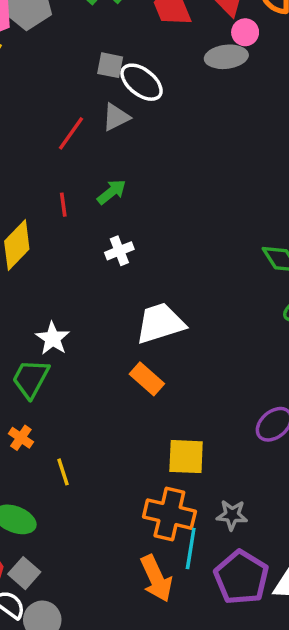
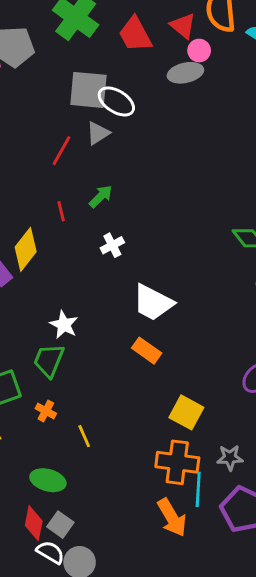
gray square: (110, 65) -> (88, 90), size x1.8
white trapezoid: (160, 323) -> (153, 303), turned -129
yellow square: (186, 457) -> (186, 412), turned 32

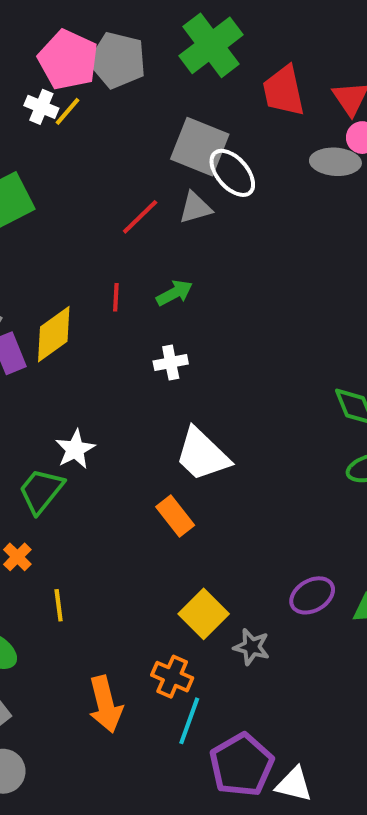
gray star: (230, 458) -> (252, 647), moved
orange cross: (177, 462) -> (172, 677), size x0.7
orange arrow: (172, 518) -> (105, 704), moved

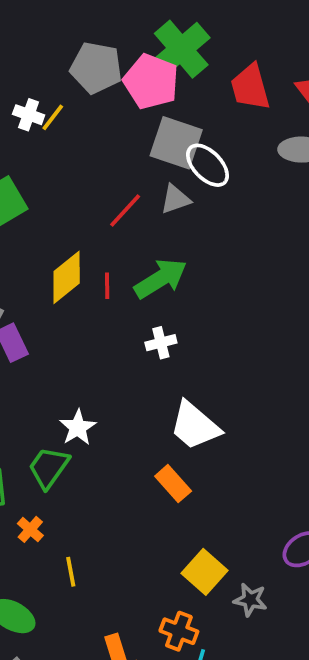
pink pentagon: (68, 60) -> (151, 82), moved
green arrow: (174, 293) -> (161, 279), size x1.6
yellow diamond: (54, 334) -> (67, 277), moved

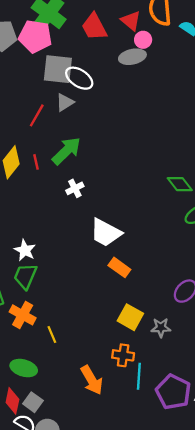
white star: (78, 427) -> (25, 250), moved
orange rectangle: (173, 484) -> (119, 267), moved
orange cross: (30, 529) -> (23, 315), size x1.6

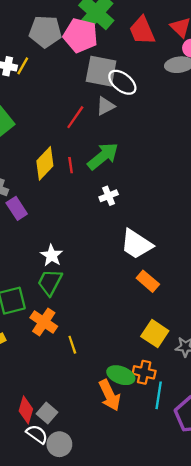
green ellipse: (24, 368) -> (121, 375), moved

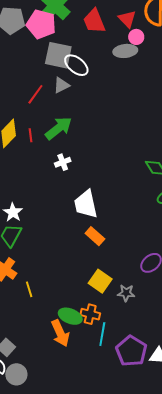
white trapezoid: (137, 244) -> (86, 204), turned 44

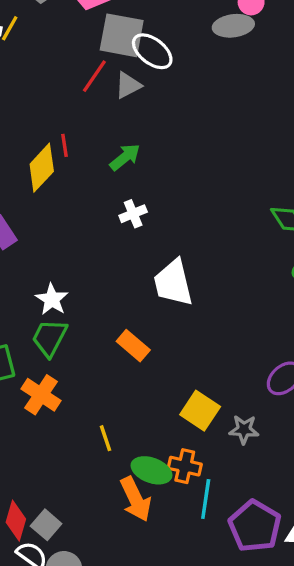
red line: (35, 94) -> (94, 76), moved
green arrow: (59, 128) -> (125, 157), size x0.7
red line: (31, 135) -> (65, 145), moved
orange rectangle: (95, 236) -> (133, 346), moved
yellow line: (29, 289) -> (106, 438), moved

